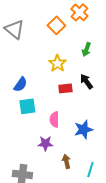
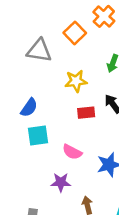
gray triangle: (14, 29) -> (39, 51), moved, turned -30
yellow star: (57, 63) -> (76, 81), turned 30
pink semicircle: (54, 119) -> (72, 152), turned -63

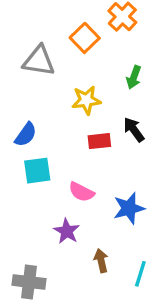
purple star: (61, 182) -> (67, 231), turned 30

